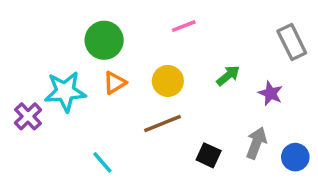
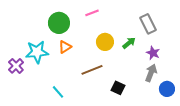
pink line: (184, 26) -> (92, 13), moved
gray rectangle: (292, 42) -> (148, 24), moved
yellow circle: (168, 81) -> (105, 42), moved
gray arrow: (256, 143) -> (151, 73), moved

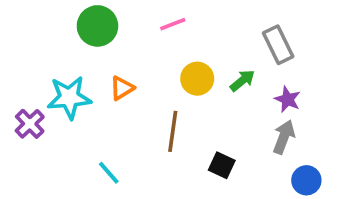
green circle: (59, 23) -> (97, 26), moved
brown line: (92, 70) -> (173, 131), turned -60
blue circle: (167, 89) -> (306, 180), moved

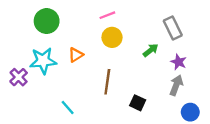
green circle: (97, 26) -> (47, 21), moved
yellow circle: (197, 79) -> (112, 37), moved

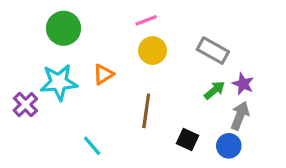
gray rectangle: (173, 28) -> (213, 51), moved, turned -35
green arrow: (151, 50) -> (214, 90), moved
blue circle: (190, 112) -> (229, 146), moved

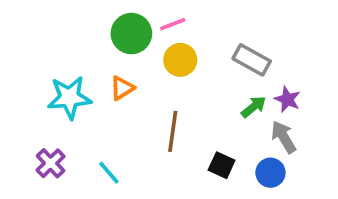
green circle: (64, 28) -> (131, 34), moved
purple cross: (25, 105) -> (51, 163), moved
gray arrow: (240, 116) -> (284, 137), turned -52

